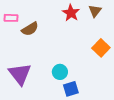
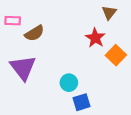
red star: (71, 13) -> (95, 38), moved
purple triangle: (20, 74) -> (23, 68), moved

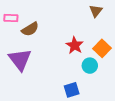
red star: (95, 38) -> (75, 45), moved
cyan circle: (69, 83) -> (90, 66), moved

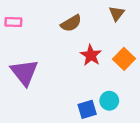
brown semicircle: (30, 29) -> (71, 23), moved
cyan circle: (90, 66) -> (109, 101), moved

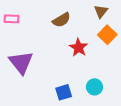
orange square: (124, 59) -> (107, 35), moved
blue square: (87, 109) -> (64, 92), moved

